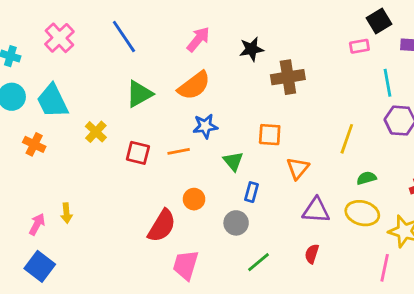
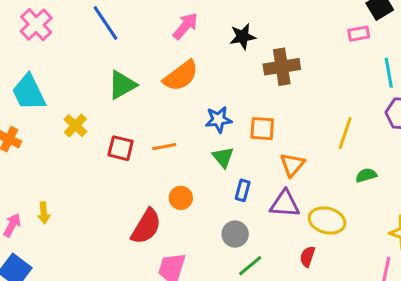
blue star: (205, 126) -> (219, 120), moved
purple triangle: (316, 210) -> (285, 204), moved
yellow ellipse: (362, 213) -> (327, 220), moved
gray circle: (236, 223) -> (235, 234), moved

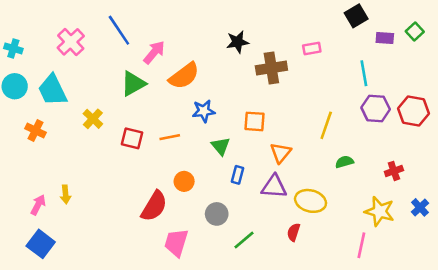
pink cross: (36, 25) -> (71, 42), moved
pink arrow: (185, 26) -> (154, 52), moved
pink rectangle: (359, 34) -> (312, 48), moved
blue star: (219, 120) -> (204, 111), moved
gray circle: (235, 234) -> (217, 214), moved

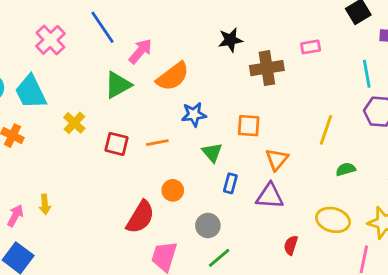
yellow ellipse: (311, 201) -> (333, 220), moved
green line: (244, 240) -> (219, 258), moved

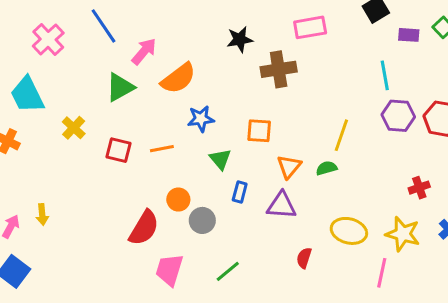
pink rectangle: (311, 47) -> (310, 27), moved, size x1.5
green semicircle: (346, 169) -> (326, 168), moved
gray circle: (208, 226) -> (202, 220), moved

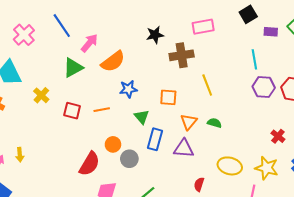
yellow line: (341, 135) -> (207, 85), moved, turned -40
green semicircle: (326, 168) -> (214, 123), turned 32
red cross: (419, 188) -> (278, 136), turned -32
blue rectangle: (240, 192) -> (155, 139), size x1.5

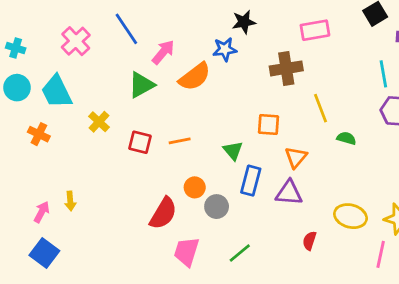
black star: (155, 35) -> (244, 22), moved
blue star: (128, 89) -> (225, 49), moved
green semicircle: (214, 123) -> (346, 138), moved

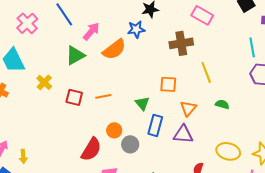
pink rectangle: (315, 30) -> (202, 15), turned 40
green semicircle: (346, 138) -> (222, 104), moved
yellow arrow: (70, 201) -> (23, 156), moved

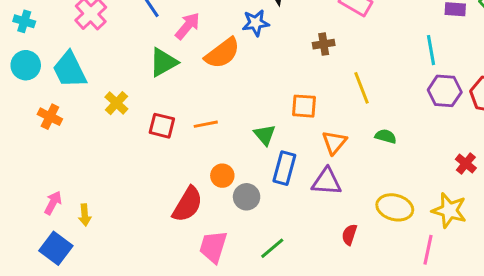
brown cross: (181, 43) -> (324, 44), size x0.6

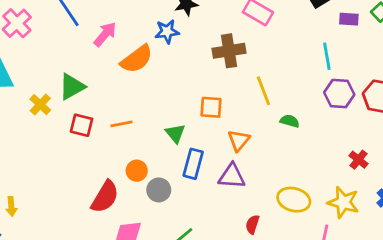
brown cross: (324, 44) -> (229, 51), size x1.6
green triangle: (163, 62) -> (72, 87), moved
green semicircle: (386, 136) -> (290, 121), moved

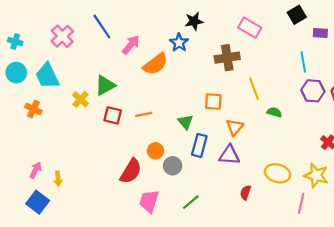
blue star: (167, 31) -> (179, 43), turned -30

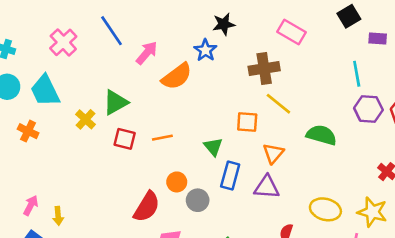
yellow line: (254, 89) -> (278, 104), moved, turned -30
green semicircle: (274, 112) -> (322, 135), size x1.6

